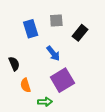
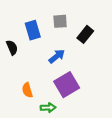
blue arrow: (53, 53) -> (57, 56), turned -91
black semicircle: (14, 64) -> (12, 48), moved

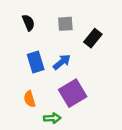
blue rectangle: (33, 30) -> (36, 62), moved
black semicircle: (12, 48) -> (28, 23), moved

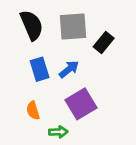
black semicircle: (28, 23) -> (32, 25), size x1.6
gray square: (65, 24) -> (73, 26), size x1.6

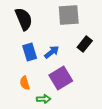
gray square: (73, 26) -> (69, 15), moved
black rectangle: (104, 42) -> (85, 44), moved

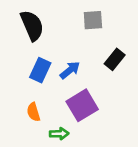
gray square: (69, 15) -> (93, 20), size x0.7
blue rectangle: (30, 52) -> (40, 70), turned 42

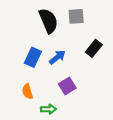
black semicircle: (32, 25) -> (48, 21), moved
purple square: (82, 105) -> (67, 86), size x0.7

